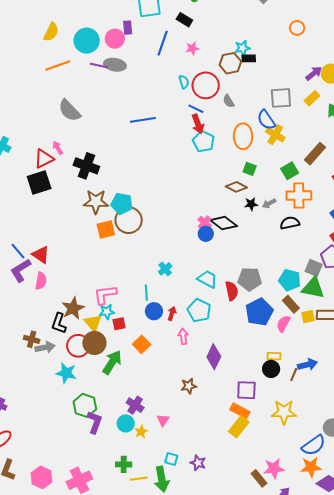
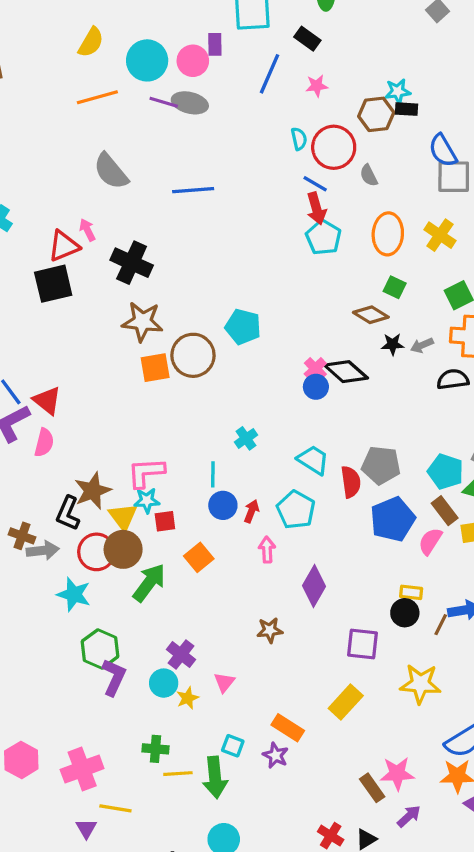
blue line: (143, 120) -> (193, 190), moved
blue semicircle: (266, 120) -> (443, 150), moved
cyan pentagon: (122, 204) -> (243, 327), moved
orange rectangle: (240, 411) -> (288, 728), moved

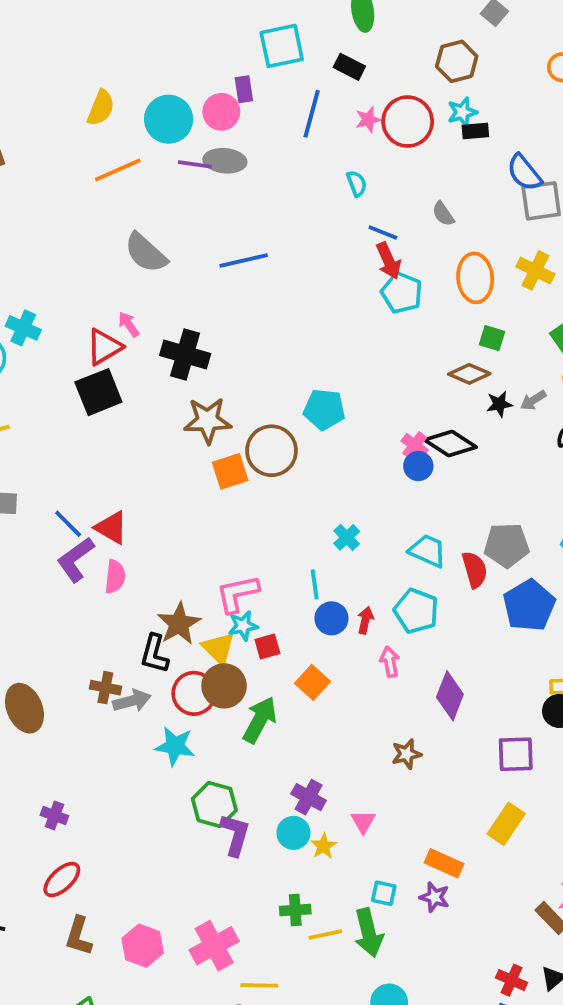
brown hexagon: (376, 114) -> (457, 61), moved
red circle: (334, 147) -> (408, 122), moved

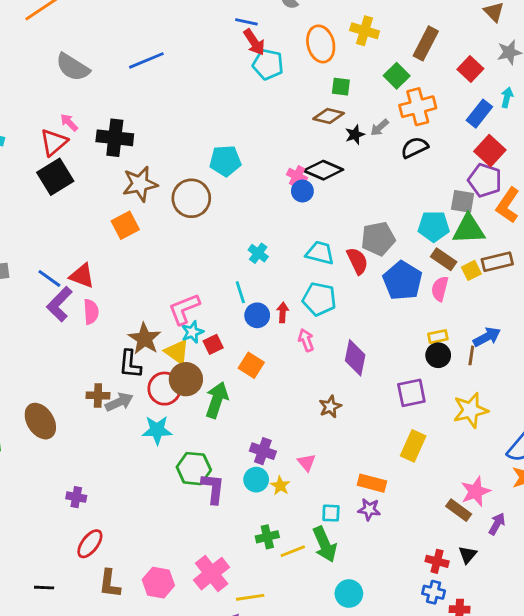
orange square: (230, 471) -> (125, 225), moved

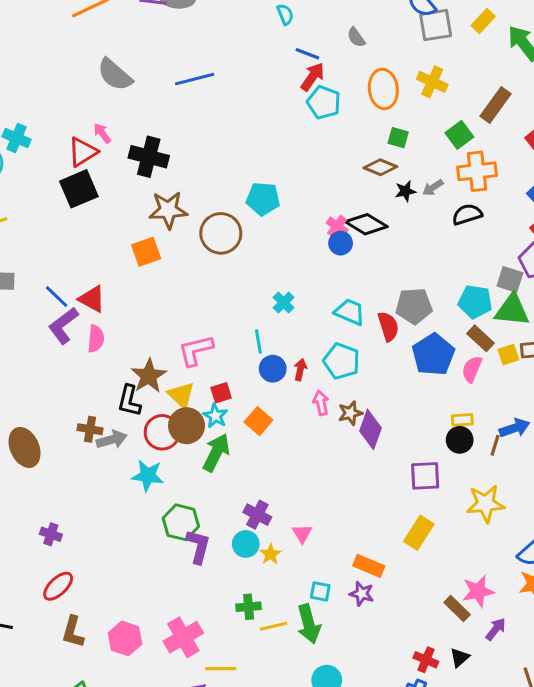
red arrow: (254, 42) -> (313, 77), turned -120
cyan star: (192, 332) -> (215, 416), moved, turned -30
brown star: (330, 407) -> (350, 413), moved

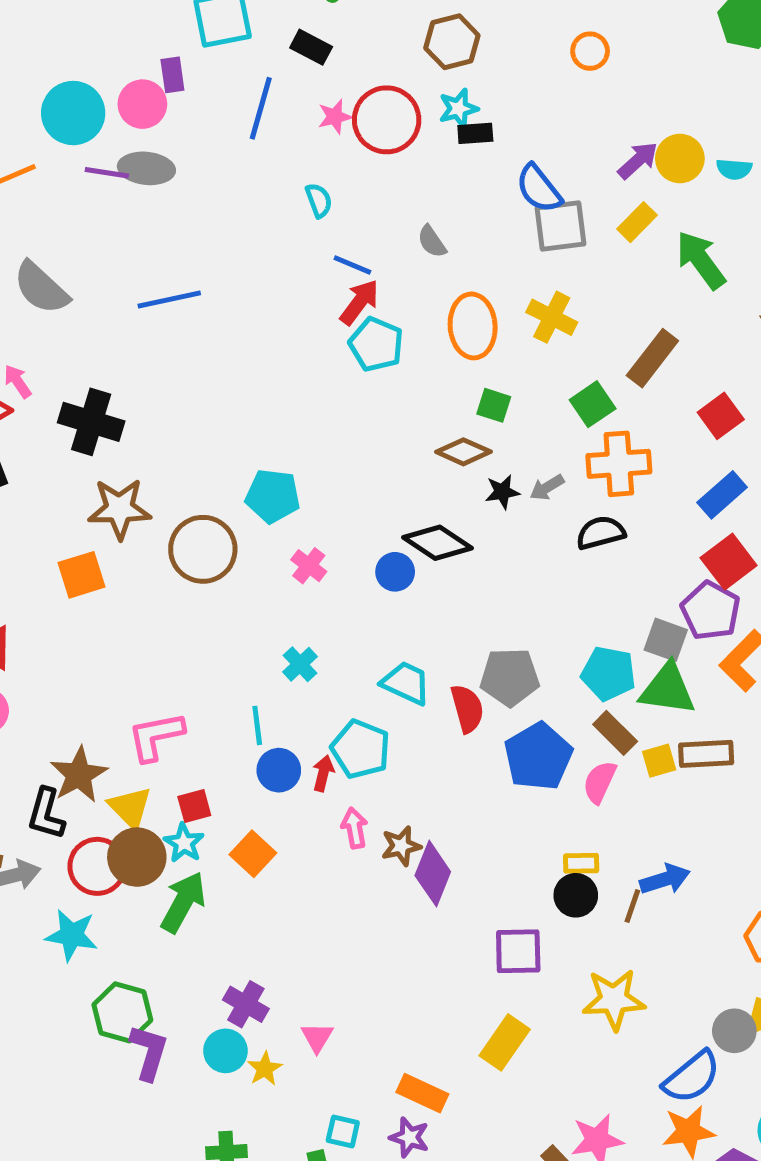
pink cross: (337, 226) -> (309, 566), moved
cyan pentagon: (342, 361) -> (361, 749), moved

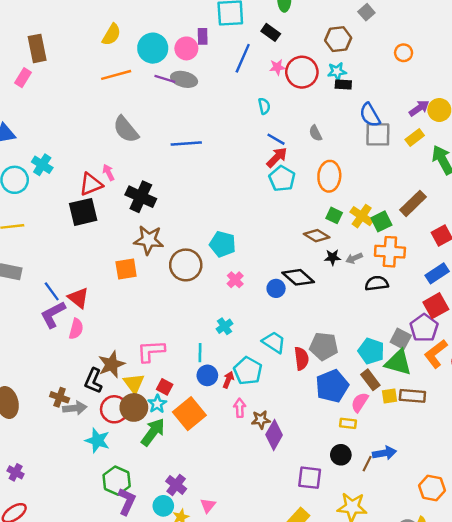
yellow cross: (552, 317) -> (362, 216), moved
red square: (194, 806) -> (165, 387), turned 35
orange square: (253, 854) -> (189, 414), size x1.5
yellow rectangle: (581, 863) -> (348, 423), moved

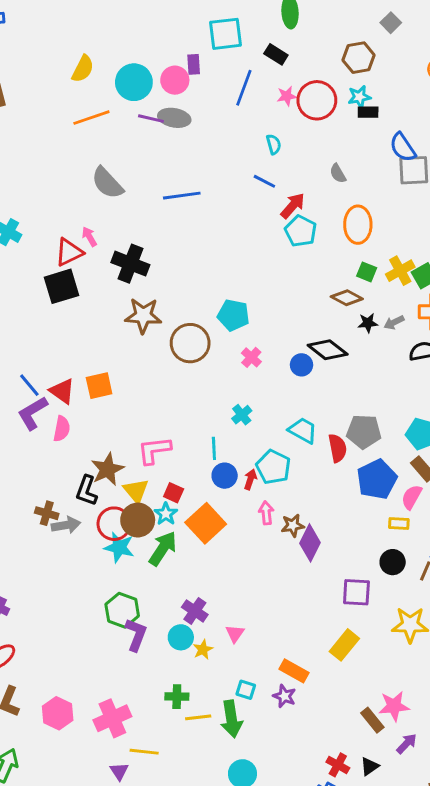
blue line: (276, 139) -> (264, 181), moved
yellow cross: (362, 216) -> (400, 271), turned 30
orange square: (126, 269) -> (99, 386), moved
cyan star: (97, 440) -> (119, 547), moved

